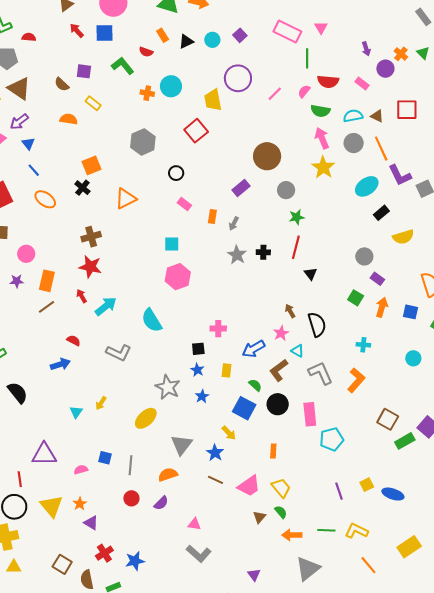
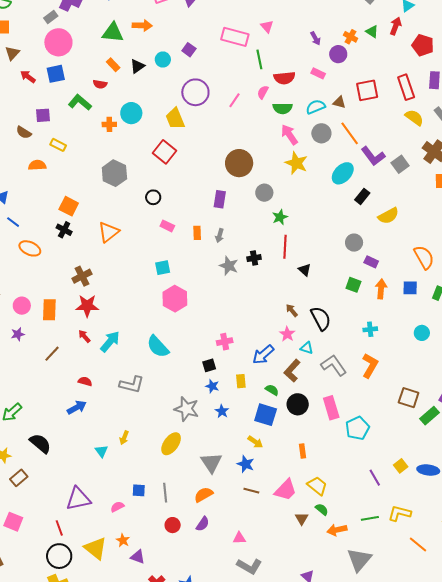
orange square: (91, 165) -> (69, 206), turned -30
purple rectangle: (241, 188) -> (220, 199), turned -30
orange rectangle: (47, 281) -> (49, 310), moved

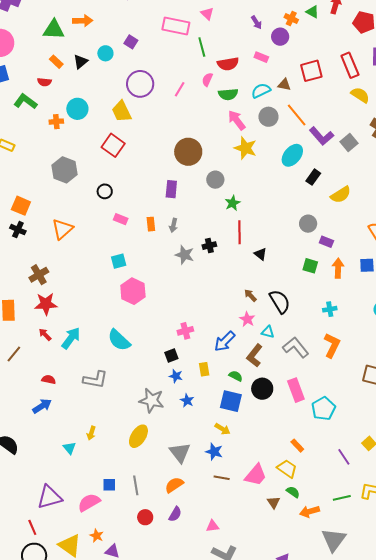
orange rectangle: (303, 451) -> (297, 446), moved, turned -32
pink semicircle: (117, 507) -> (89, 503), size x1.6

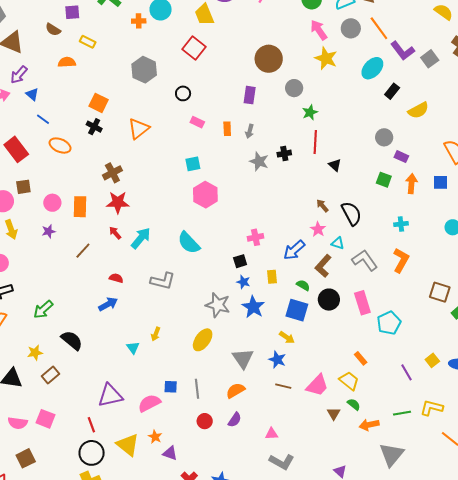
blue star: (187, 400) -> (253, 307), size x1.6

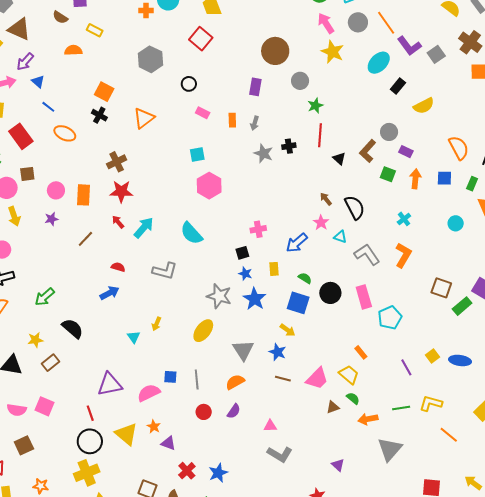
cyan cross: (401, 224) -> (404, 219), turned -32
brown L-shape: (323, 266) -> (368, 151), moved
brown triangle: (334, 414) -> (333, 407), turned 40

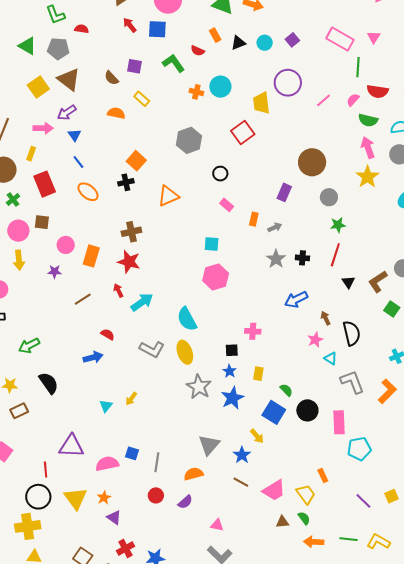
black cross: (99, 115) -> (126, 182), turned 35
gray arrow: (255, 123) -> (275, 227), turned -144
blue arrow: (297, 243) -> (296, 299), moved
yellow ellipse: (203, 331) -> (185, 352), moved, turned -70
purple line: (406, 367) -> (363, 501), turned -30

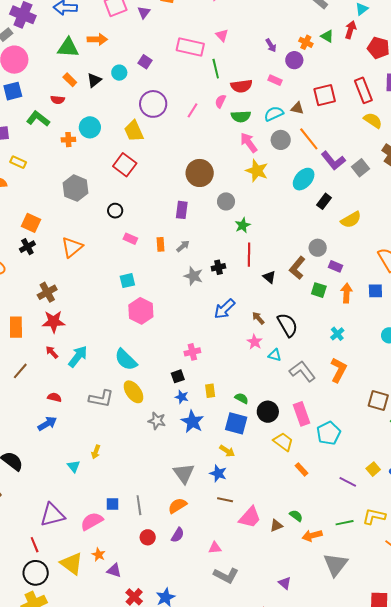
gray star: (199, 387) -> (157, 421), size x0.7
pink trapezoid: (274, 490) -> (250, 517), moved
yellow trapezoid: (306, 494) -> (283, 442), moved

